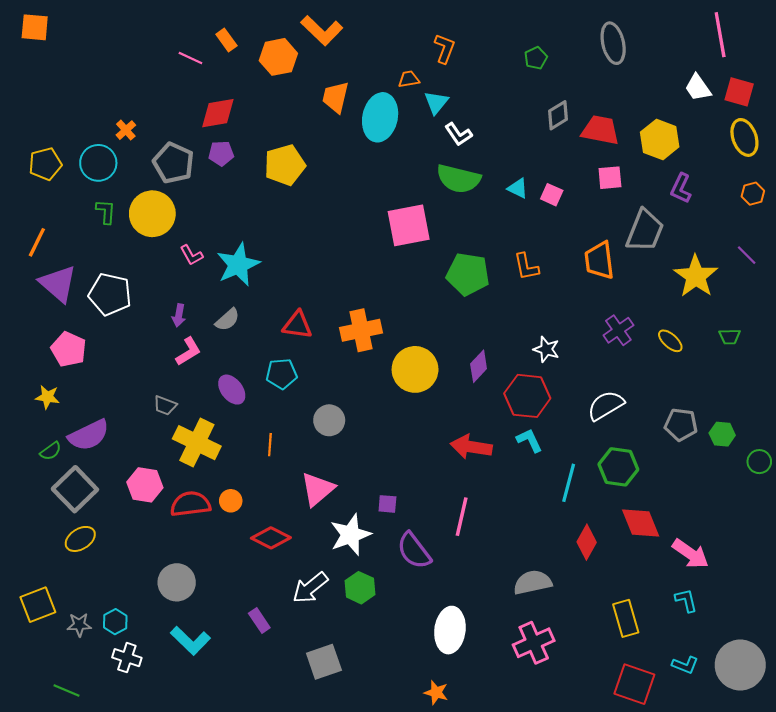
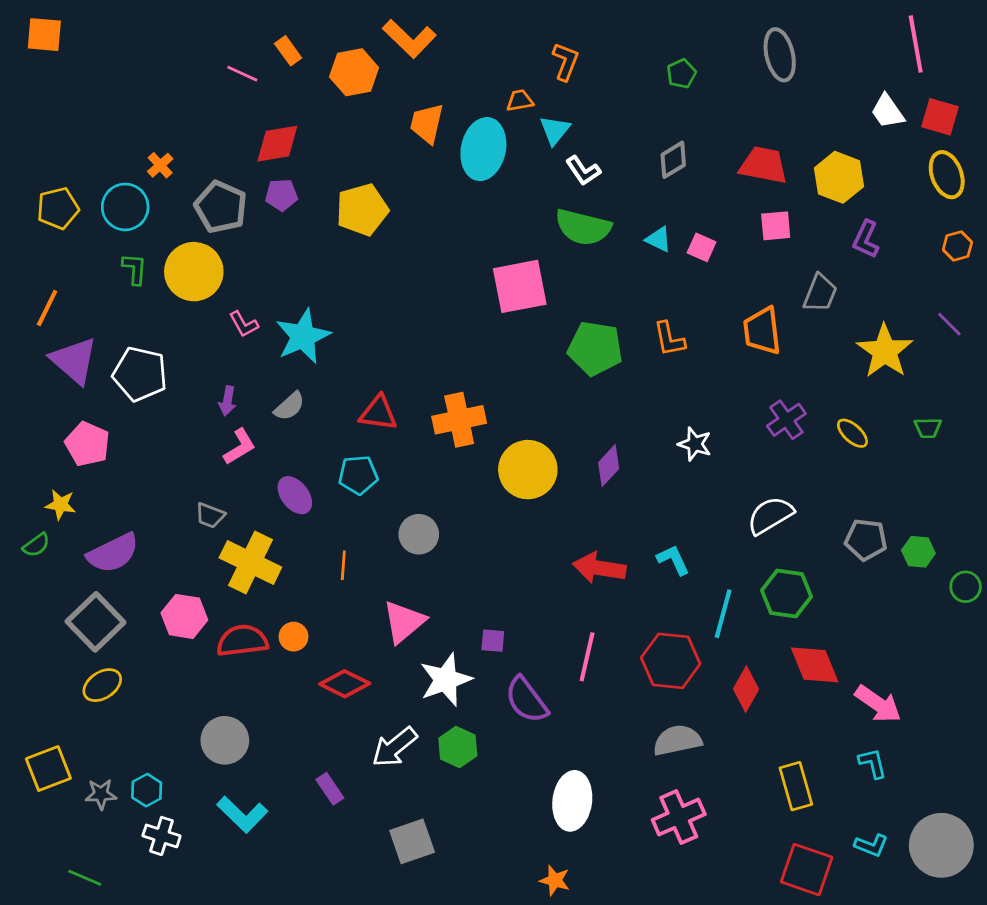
gray diamond: (558, 115) -> (673, 160), moved
gray trapezoid: (645, 231) -> (820, 293), size x0.7
red hexagon: (527, 396) -> (671, 661), moved
green semicircle: (51, 451) -> (36, 545), moved

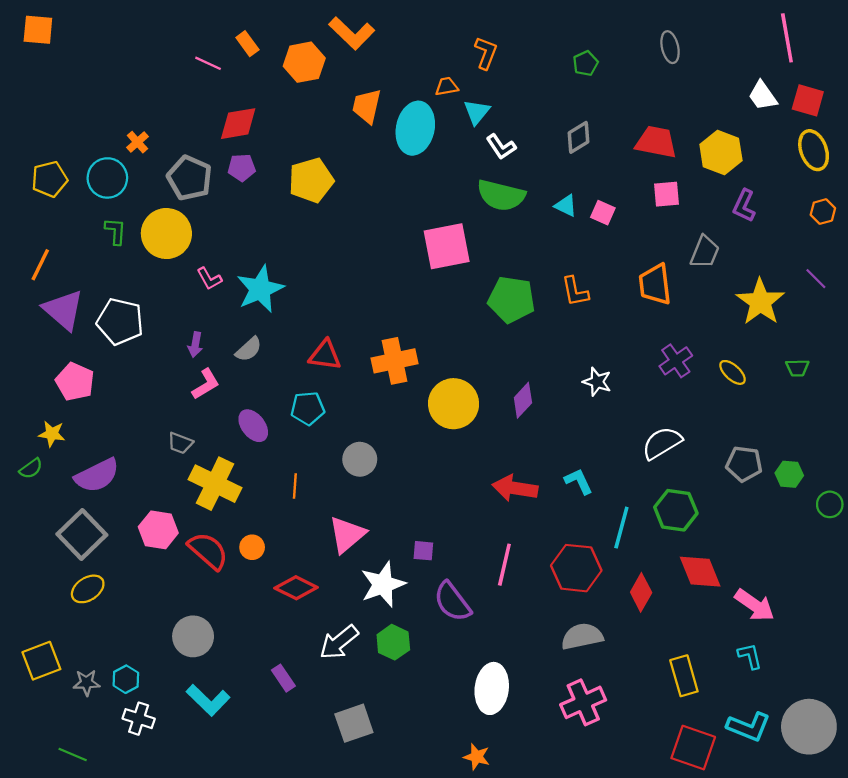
gray ellipse: (780, 55) -> (670, 47), size x0.7
red semicircle: (242, 641) -> (208, 551), turned 48
cyan L-shape: (871, 845) -> (749, 727), size x1.5

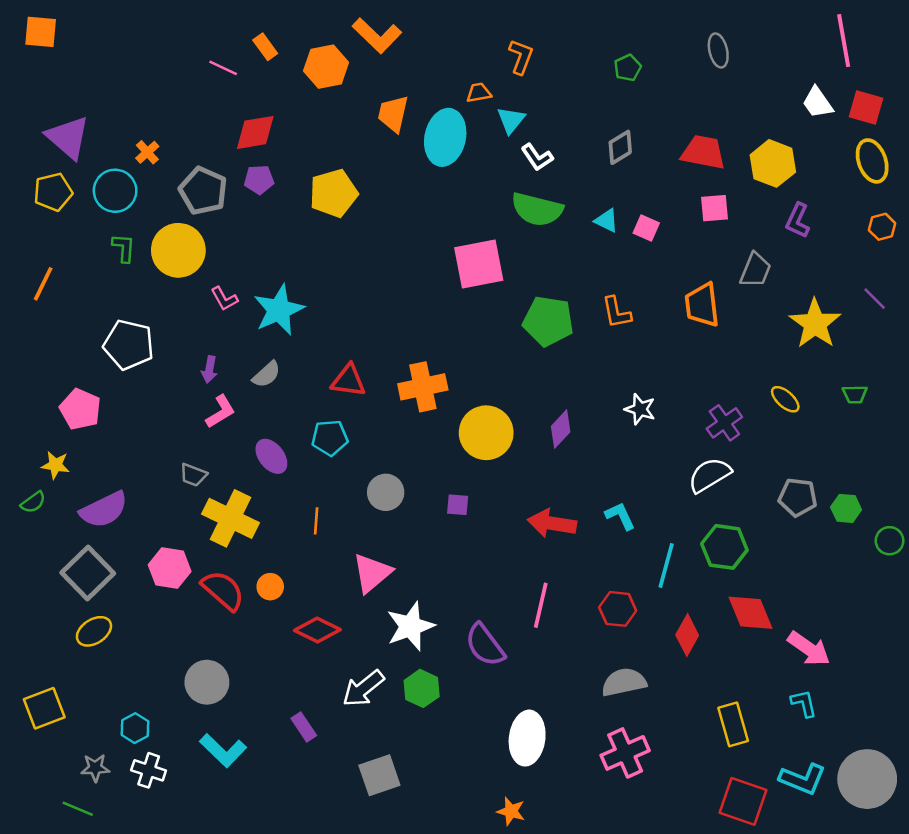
purple triangle: (63, 310) -> (68, 137), moved
purple cross: (676, 361) -> (724, 423), moved
purple square: (423, 551) -> (458, 505), moved
red hexagon: (576, 568) -> (618, 609), size x0.7
gray star: (87, 683) -> (95, 768), moved

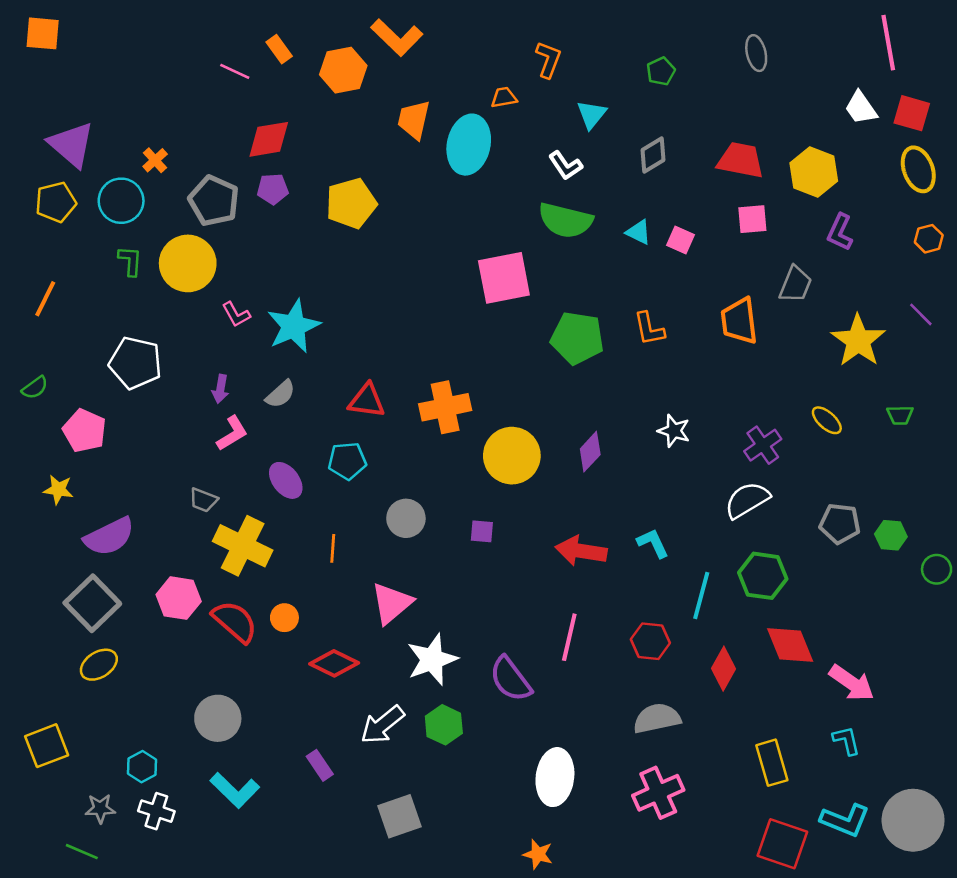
cyan triangle: (511, 120) -> (592, 114), moved
green semicircle: (33, 502) -> (35, 388), moved

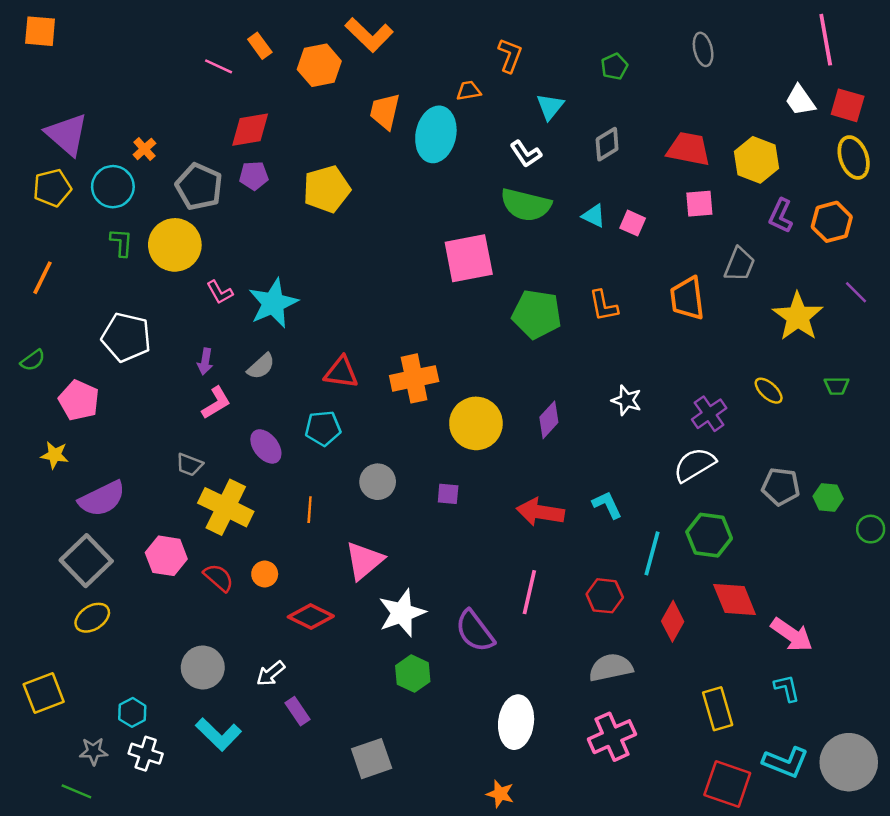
orange hexagon: (929, 239) -> (832, 222), moved, size x1.5
red semicircle: (235, 622) -> (219, 578), size x0.7
white arrow: (382, 725) -> (271, 674), moved, size x0.7

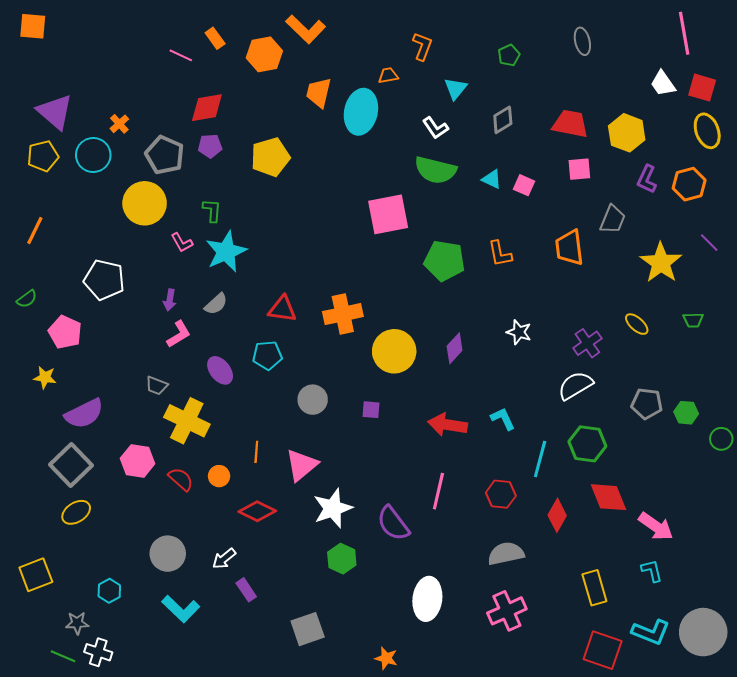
green L-shape: (121, 242) -> (212, 210), moved
orange line: (310, 510) -> (256, 452), moved
white cross: (146, 754) -> (98, 652), moved
orange star: (500, 794) -> (386, 658), moved

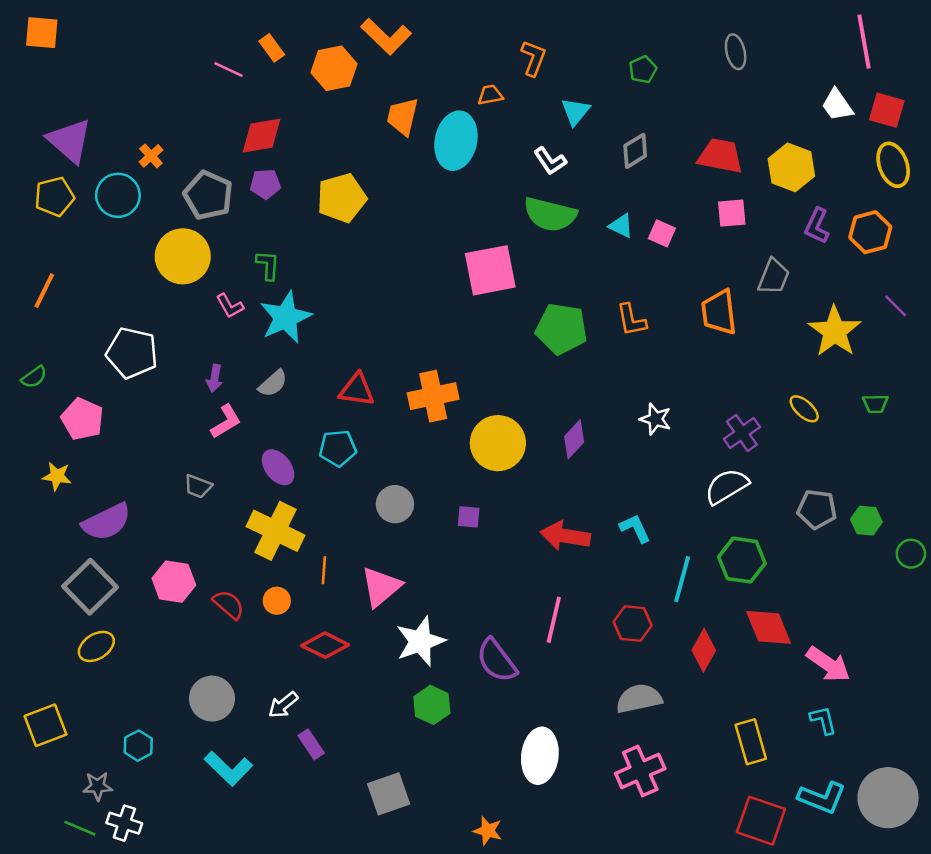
yellow cross: (187, 421) -> (276, 531), moved

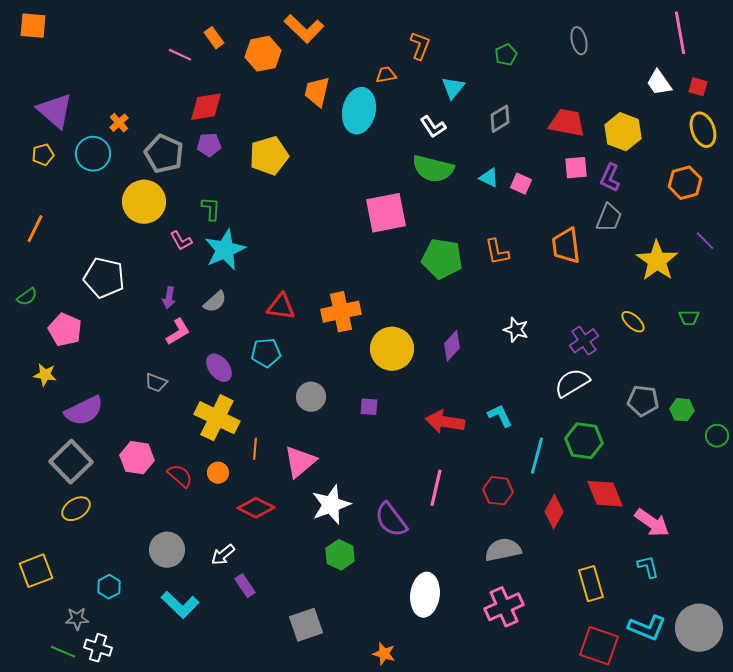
red square: (887, 110) -> (698, 87), size x0.7
yellow pentagon: (54, 197) -> (43, 155), size x0.7
purple L-shape: (817, 226) -> (610, 178), moved

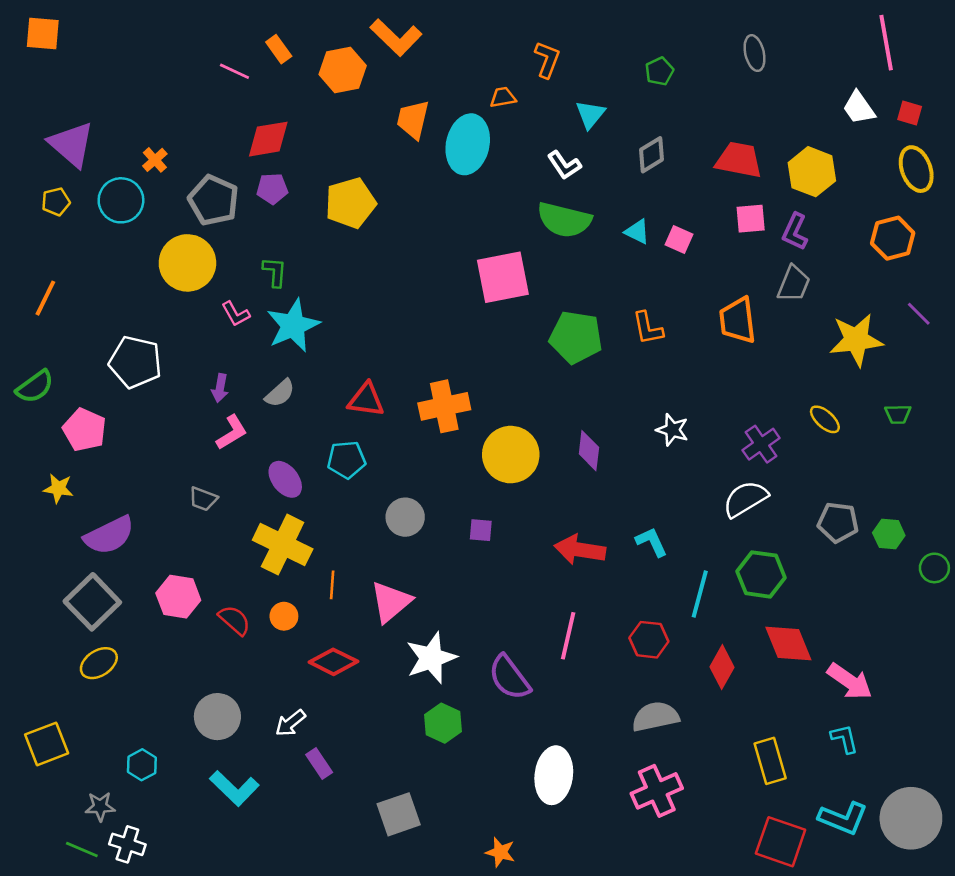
yellow star: (657, 261) -> (856, 340), turned 30
green semicircle: (27, 297) -> (35, 387), size x1.4
purple diamond: (452, 346) -> (589, 451), turned -36

